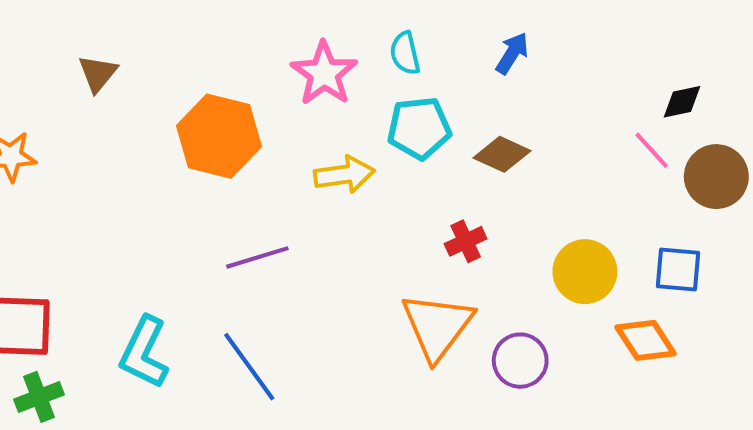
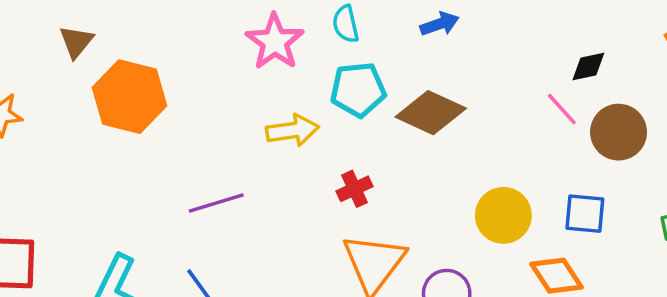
blue arrow: (512, 53) -> (440, 24), turned 39
orange hexagon: (219, 136) -> (129, 97), moved
brown diamond: (502, 154) -> (431, 113), size x1.4
red cross: (466, 241) -> (354, 189), moved

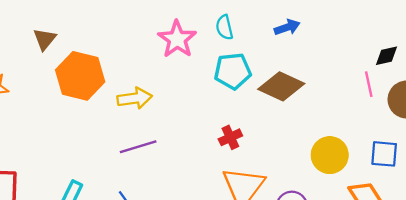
pink line: (562, 109) -> (369, 84), turned 30
yellow arrow: (292, 130) -> (135, 98), moved

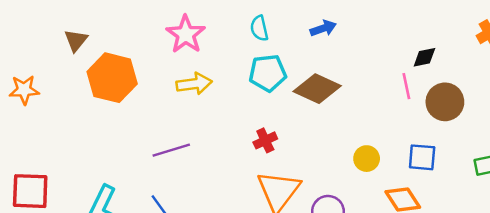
pink star: (177, 39) -> (186, 34), moved
yellow arrow: (135, 98) -> (194, 84), moved
yellow circle: (330, 155) -> (367, 159), size x0.7

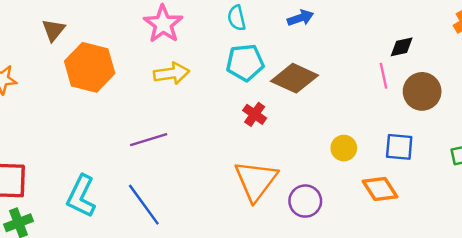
red cross: (265, 140) -> (255, 114), moved, turned -30

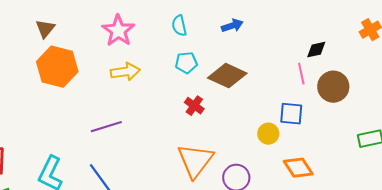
brown triangle: (54, 30) -> (45, 29), moved
cyan pentagon: (245, 63) -> (186, 63), size x0.7
blue square: (399, 147) -> (291, 114), moved

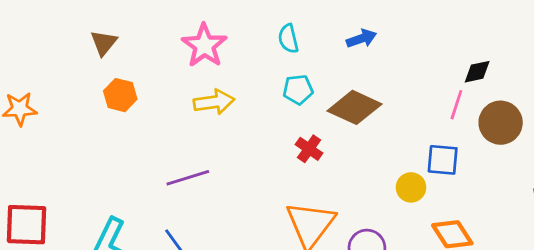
orange hexagon: (57, 67) -> (120, 95), size x0.6
pink line: (301, 74) -> (456, 105), turned 30

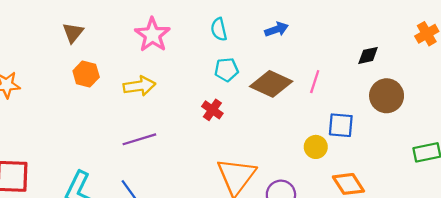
yellow arrow: (214, 102) -> (139, 86), moved
pink line: (456, 105) -> (315, 82), moved
red cross: (309, 149) -> (212, 110), moved

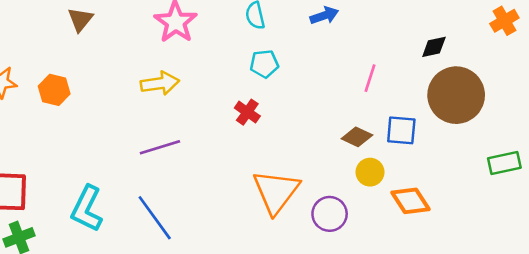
orange hexagon: (86, 74) -> (54, 90), moved
brown diamond: (271, 84) -> (357, 137), moved, size x0.6
brown circle: (387, 96) -> (456, 95), size x1.4
yellow circle: (316, 147) -> (370, 172), moved

